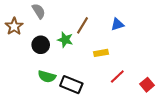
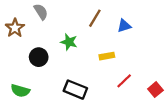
brown line: (83, 25) -> (95, 18), moved
black circle: (41, 45) -> (39, 57), moved
green semicircle: (47, 76) -> (20, 91), moved

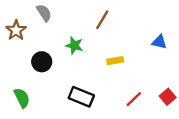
blue triangle: (124, 26) -> (159, 42), moved, turned 32
red line: (124, 81) -> (134, 99), moved
green semicircle: (20, 91) -> (22, 98), turned -132

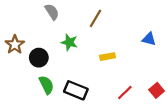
gray semicircle: (44, 13) -> (52, 12), moved
brown star: (16, 30) -> (15, 45), moved
green semicircle: (22, 98) -> (46, 85), moved

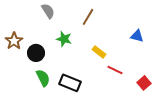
yellow rectangle: (107, 57) -> (99, 52), turned 48
red line: (125, 93) -> (115, 70), moved, turned 70

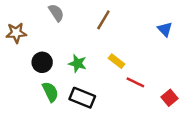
blue triangle: (137, 36) -> (165, 29), moved, turned 32
green star: (64, 39) -> (78, 63), moved
brown star: (14, 41) -> (16, 33), moved, turned 30

